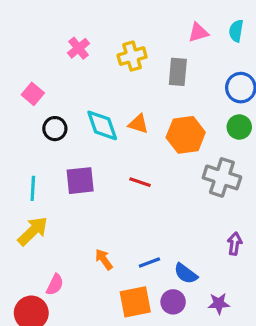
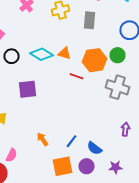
cyan diamond: (102, 125) -> (42, 54), turned -40
green circle: (239, 127) -> (118, 55), moved
red line: (140, 182) -> (76, 76), moved
blue line: (149, 263) -> (72, 141), turned -32

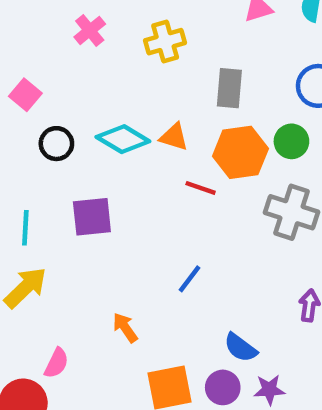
gray rectangle: (90, 20) -> (229, 88), moved
blue line: (72, 141) -> (189, 279), moved
purple star: (116, 167) -> (269, 390), moved

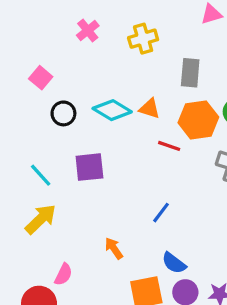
cyan line: (25, 228) -> (41, 175), turned -45
blue semicircle: (240, 348) -> (174, 263), moved

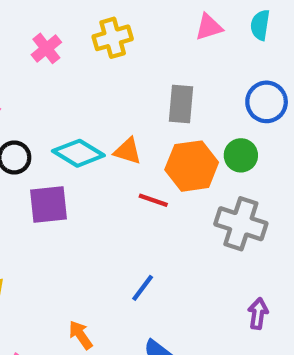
yellow cross: (143, 39) -> (113, 38), moved
purple square: (89, 167) -> (48, 205), moved

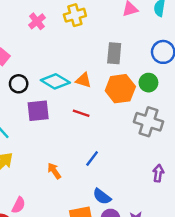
red line: (153, 200) -> (81, 113), moved
orange arrow: (81, 335) -> (54, 171), moved

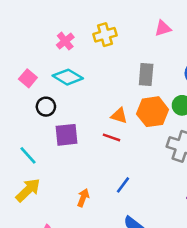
orange triangle: (84, 80) -> (119, 116), moved
cyan diamond: (55, 81) -> (68, 77), moved
orange arrow: (54, 171) -> (83, 198), turned 56

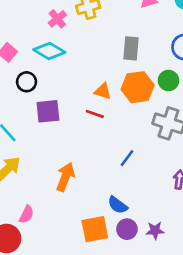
pink cross: (65, 41) -> (57, 19), moved
blue line: (123, 185) -> (127, 158), moved
orange arrow: (83, 198) -> (65, 177), size x1.5

